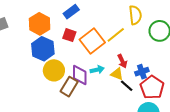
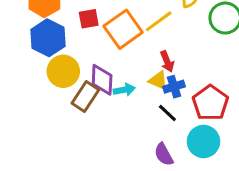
red square: (69, 35) -> (89, 19), turned -32
cyan arrow: (97, 70) -> (124, 90), moved
blue cross: (142, 72) -> (174, 87), moved
black line: (127, 86) -> (167, 113), moved

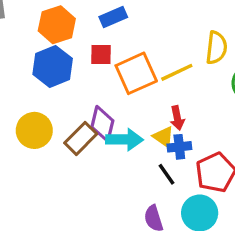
yellow circle: (63, 71) -> (34, 130), moved
cyan arrow: (124, 90) -> (124, 140), size x1.5

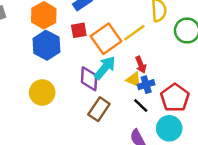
brown rectangle: (81, 138) -> (99, 109), moved
cyan arrow: (124, 140) -> (105, 68), moved, turned -40

